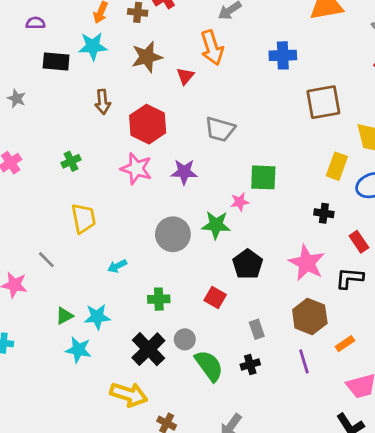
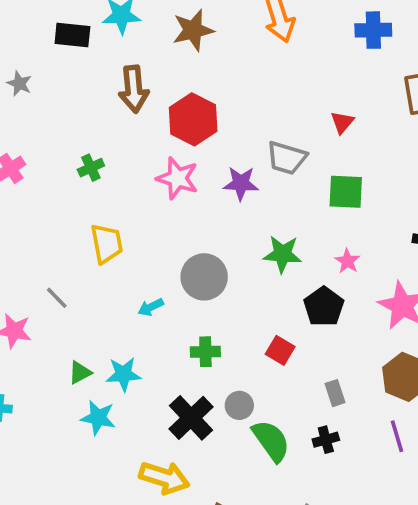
red triangle: (185, 76) -> (342, 122), moved
brown arrow: (103, 102) -> (134, 89), size x1.4
gray trapezoid: (220, 129) -> (287, 158), moved
pink star: (240, 202) -> (347, 261), moved, turned -30
gray circle: (173, 234) -> (204, 277), moved

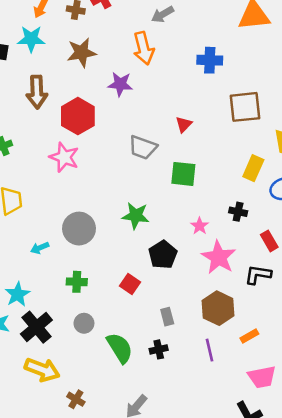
purple star: (241, 183) -> (120, 84), moved
pink star: (347, 261) -> (200, 226), moved
cyan star: (123, 374) -> (18, 294), turned -30
gray circle: (239, 405) -> (84, 323), moved
black cross: (191, 418) -> (36, 327), moved

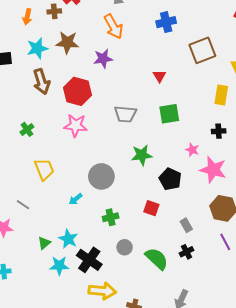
cyan star: (31, 39) -> (37, 48), moved
brown star: (82, 53) -> (67, 43), turned 30
gray trapezoid: (143, 147) -> (125, 114), moved

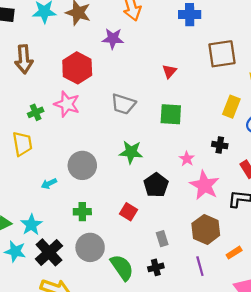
brown arrow: (41, 82) -> (24, 59), moved
green cross: (27, 129) -> (36, 112), moved
gray circle: (125, 247) -> (90, 247), size x1.6

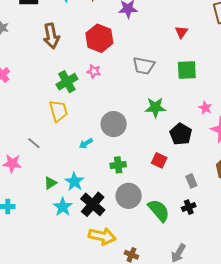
pink star: (67, 104) -> (94, 71), size x0.6
green cross: (36, 112) -> (67, 82), size x1.5
cyan star: (15, 251) -> (63, 207), turned 30

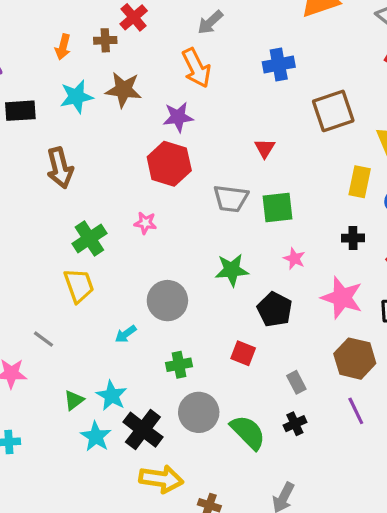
red hexagon: (99, 38) -> (169, 164), moved
gray trapezoid: (144, 66) -> (231, 199), moved
pink star: (94, 71) -> (145, 223), moved
pink star: (205, 108) -> (294, 259), moved

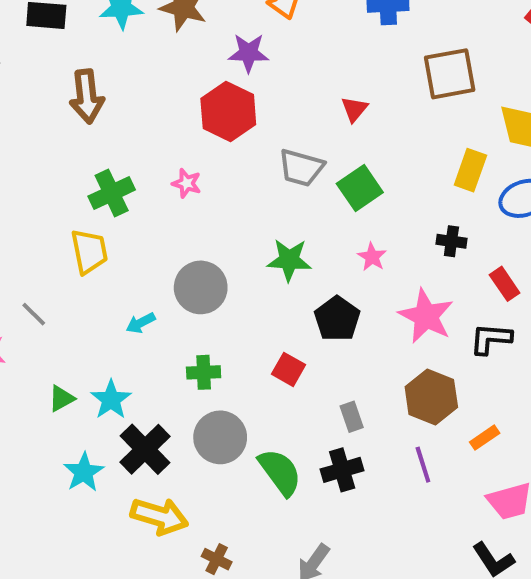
green square: (278, 208) -> (360, 188), turned -36
black cross: (295, 424) -> (342, 470), size x1.4
cyan star: (96, 437) -> (84, 472), moved

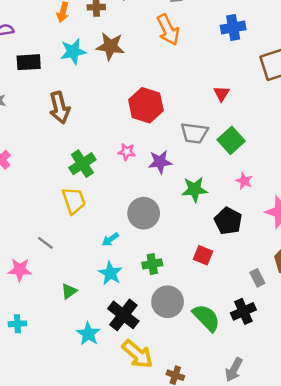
purple star: (248, 53) -> (160, 162), moved
cyan star: (111, 400) -> (110, 273), moved
gray rectangle: (352, 417) -> (257, 278), moved
yellow arrow: (159, 516) -> (137, 354), turned 32

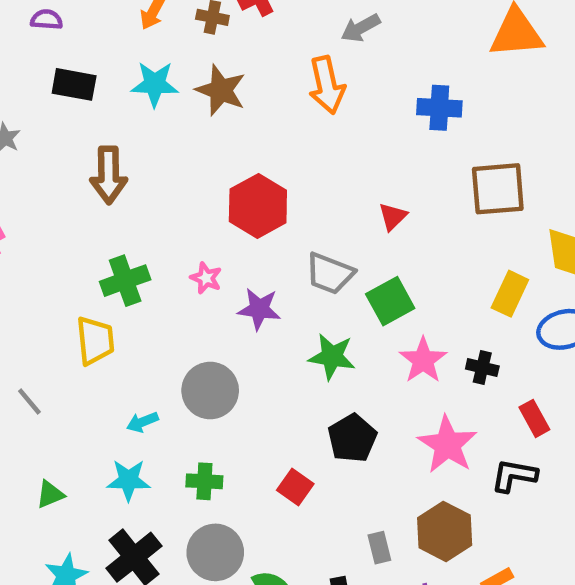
pink star: (244, 181) -> (423, 360), moved, size x1.5
green star: (195, 189) -> (332, 357), moved
cyan star: (110, 273) -> (129, 480), turned 30

